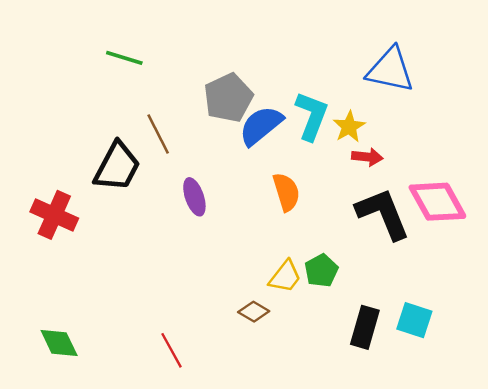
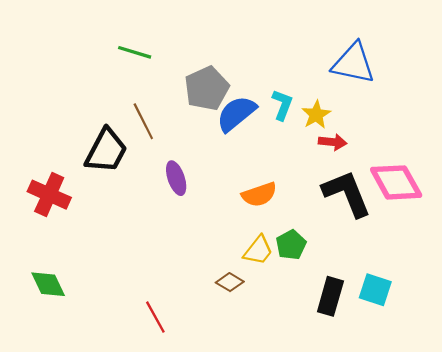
green line: (124, 58) -> (135, 52), moved
cyan L-shape: (312, 116) -> (282, 105), size x0.7
orange semicircle: (286, 192) -> (259, 195), moved, turned 88
green diamond: (59, 343) -> (48, 284), moved

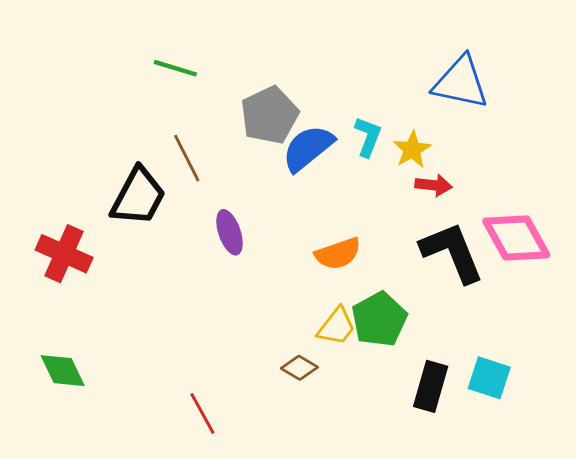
green pentagon: (291, 245) -> (379, 319), size x1.4

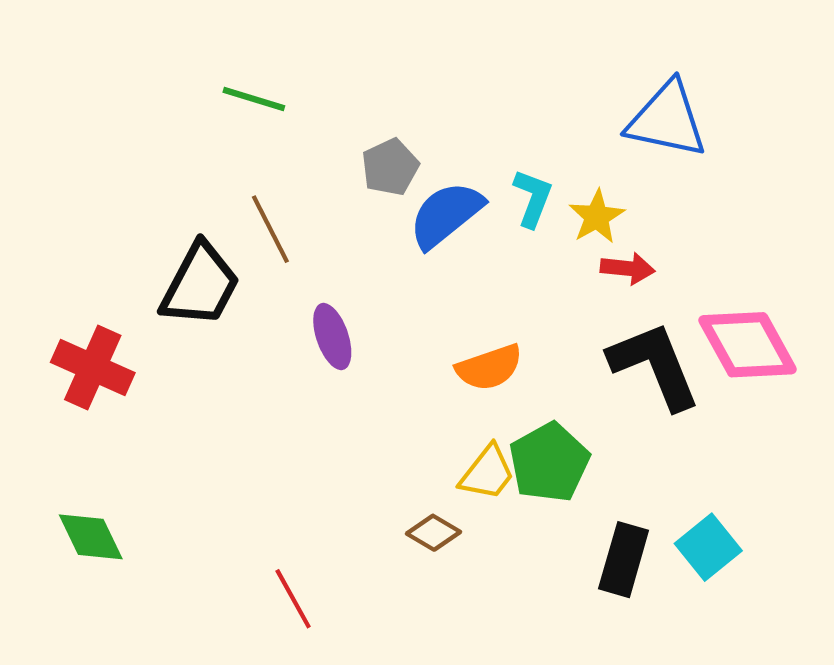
gray pentagon: (269, 115) -> (390, 167), size x0.7
cyan square: (489, 378) -> (708, 547), turned 33

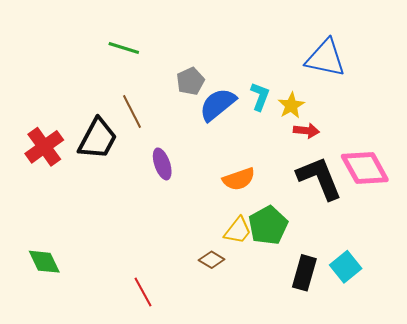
red cross: (93, 367) -> (44, 147), moved, turned 30

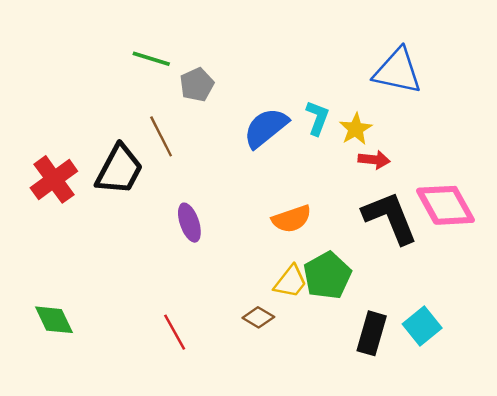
gray pentagon: (190, 81) -> (197, 85), moved
purple ellipse: (162, 164) -> (189, 223), moved
red line: (143, 292) -> (175, 332), moved

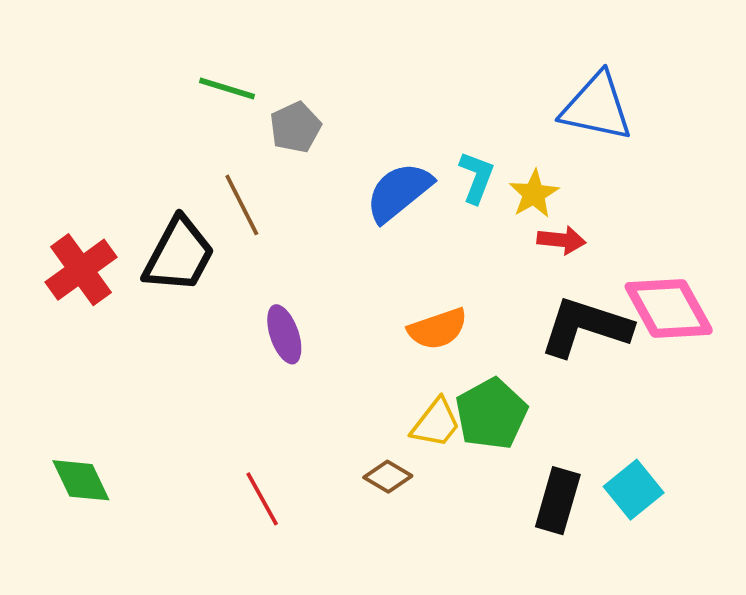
black L-shape: (390, 218) -> (586, 327), turned -50

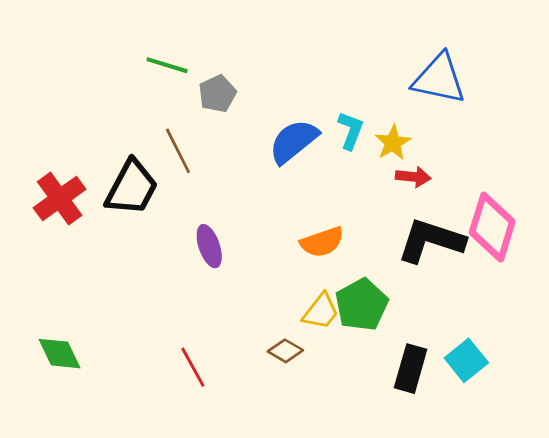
pink diamond: (669, 308) -> (492, 227), turned 46

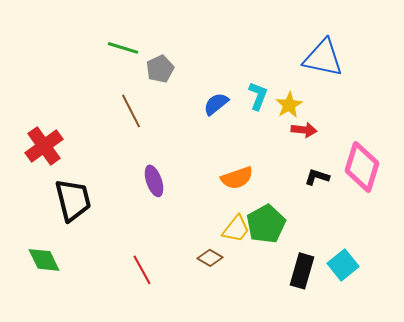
blue semicircle: (294, 141) -> (216, 104), size x0.7
black trapezoid: (132, 188) -> (73, 200), moved, turned -42
black L-shape: (431, 241) -> (317, 177), size x0.5

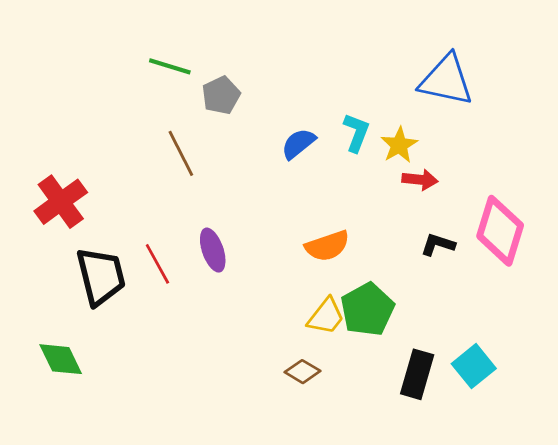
brown diamond: (210, 258) -> (302, 372), moved
red line: (142, 270) -> (157, 264), moved

